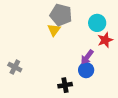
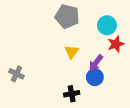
yellow triangle: (54, 30) -> (72, 52), moved

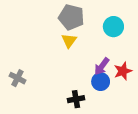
red star: (116, 44) -> (123, 71), moved
yellow triangle: (72, 52) -> (69, 41), moved

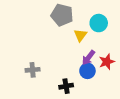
yellow triangle: (69, 41) -> (80, 35), moved
gray cross: (18, 78) -> (33, 70), moved, turned -32

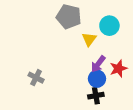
gray cross: (33, 70) -> (36, 78), turned 32
black cross: (66, 86) -> (96, 96), moved

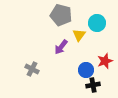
purple arrow: (98, 64) -> (61, 47), moved
black cross: (96, 96) -> (93, 85), moved

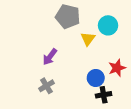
purple arrow: (61, 47) -> (50, 57), moved
gray cross: (32, 69) -> (46, 86), moved, turned 32

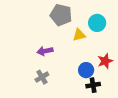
yellow triangle: (88, 39) -> (79, 35), turned 40
purple arrow: (50, 57) -> (45, 51), turned 42

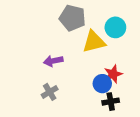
yellow triangle: (79, 35) -> (94, 42), size x1.5
red star: (105, 61) -> (113, 74), moved

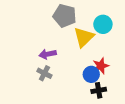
yellow triangle: (94, 42) -> (84, 37), turned -30
gray cross: (50, 92) -> (44, 73), moved, turned -32

